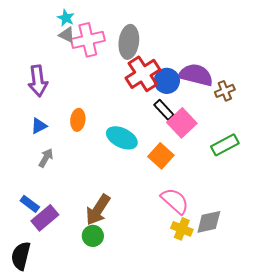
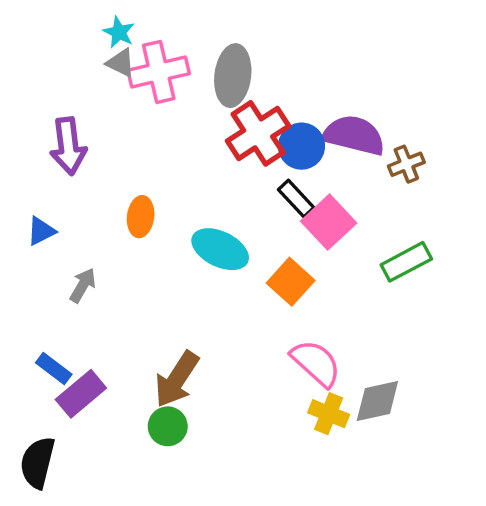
blue triangle: (39, 126) -> (41, 231), moved

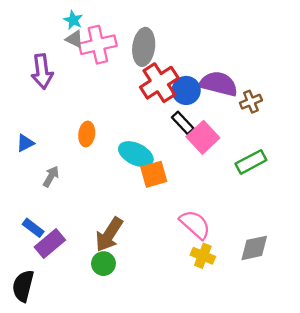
purple arrow: (68, 146) -> (42, 71), moved
orange square: (291, 282) -> (154, 174), moved, turned 32
gray diamond: (377, 401) -> (254, 248), moved

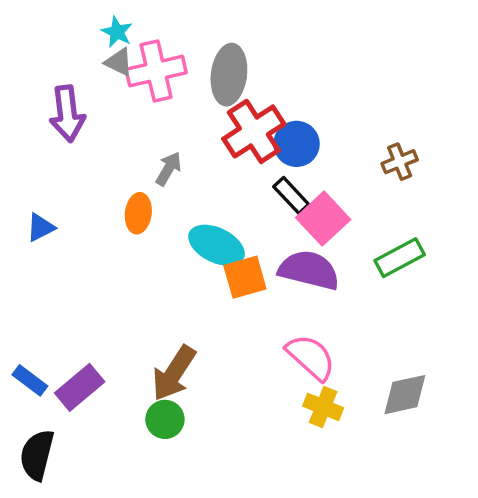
purple semicircle: (219, 84) -> (309, 270), moved
gray arrow: (51, 176) -> (169, 169), moved
blue rectangle: (33, 228) -> (30, 380), moved

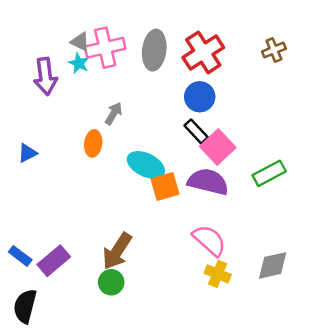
cyan star: (117, 32) -> (79, 63), moved
red cross: (254, 131) -> (203, 52), moved
brown cross: (400, 162) -> (274, 50), moved

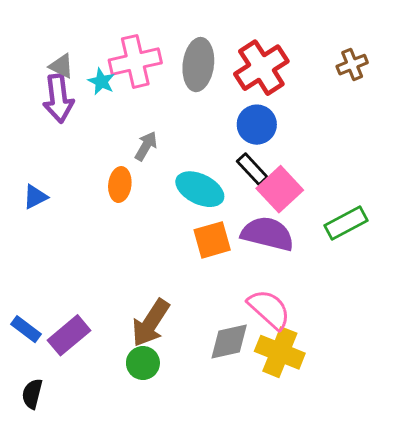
gray triangle: (80, 42) -> (61, 66), moved
cyan ellipse: (146, 165) -> (200, 189), moved
gray diamond: (273, 265) -> (229, 341), moved
yellow cross: (218, 274) -> (280, 352), size x1.4
black semicircle: (25, 306) -> (32, 394), size x0.7

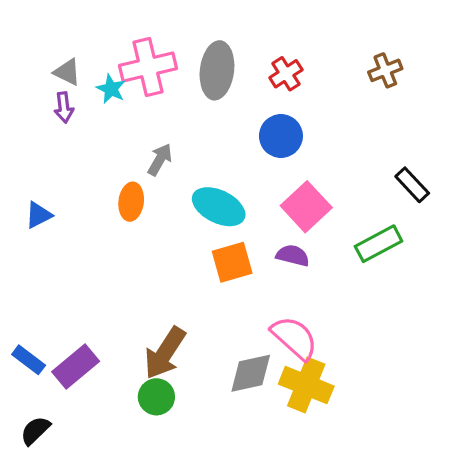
red cross: (261, 68) -> (286, 74), size x0.6
purple arrow: (58, 98) -> (64, 107), size x0.6
black rectangle: (252, 169) -> (412, 185), moved
purple semicircle: (268, 234) -> (293, 255), size x0.6
black semicircle: (32, 394) -> (35, 430), turned 32

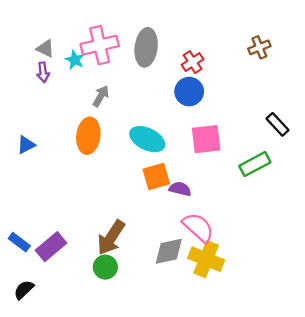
red cross: (286, 74) -> (193, 62), moved
gray arrow: (160, 160) -> (101, 96), moved
orange ellipse: (131, 202) -> (88, 136), size x1.4
pink square: (306, 207) -> (206, 139), turned 36
purple semicircle: (293, 255) -> (180, 189), moved

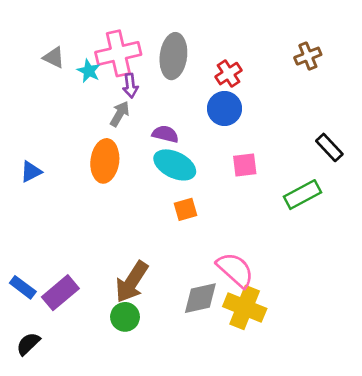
purple arrow: (43, 72) -> (130, 86), moved
pink square: (206, 139) -> (245, 165), size x0.7
orange square: (156, 176) -> (186, 209), size x0.7
purple semicircle: (180, 189) -> (165, 134), moved

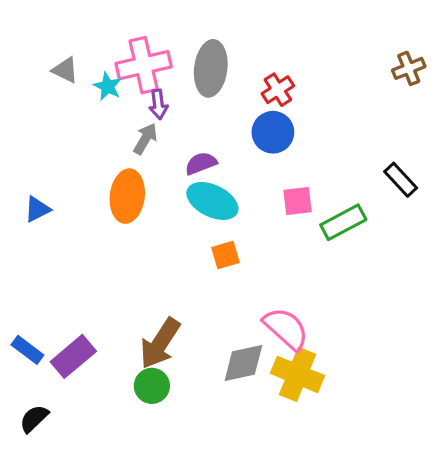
brown cross: (308, 56) -> (409, 68), moved
purple semicircle: (165, 134) -> (201, 163), turned -35
green rectangle: (302, 195) -> (343, 222), moved

